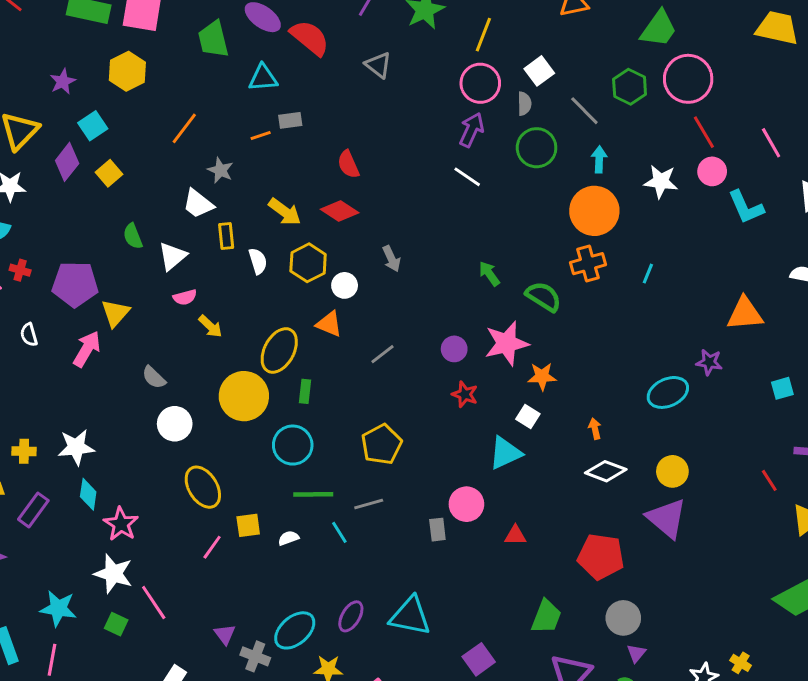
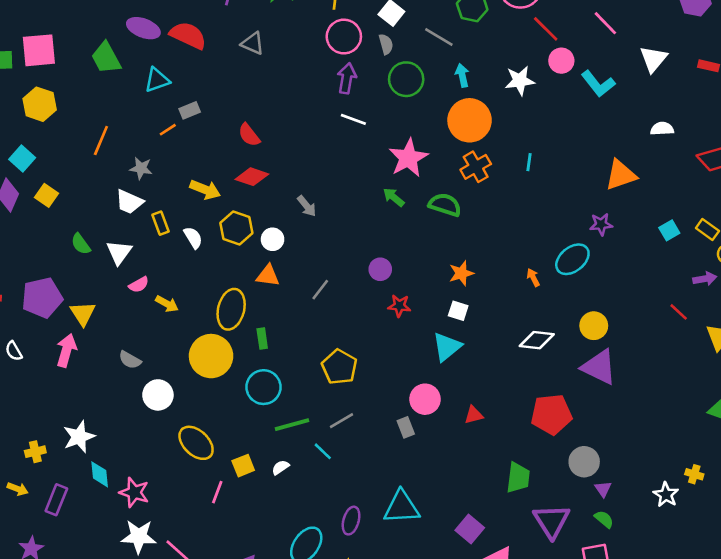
pink star: (507, 343) -> (408, 158), moved
orange arrow: (595, 429) -> (533, 277), moved

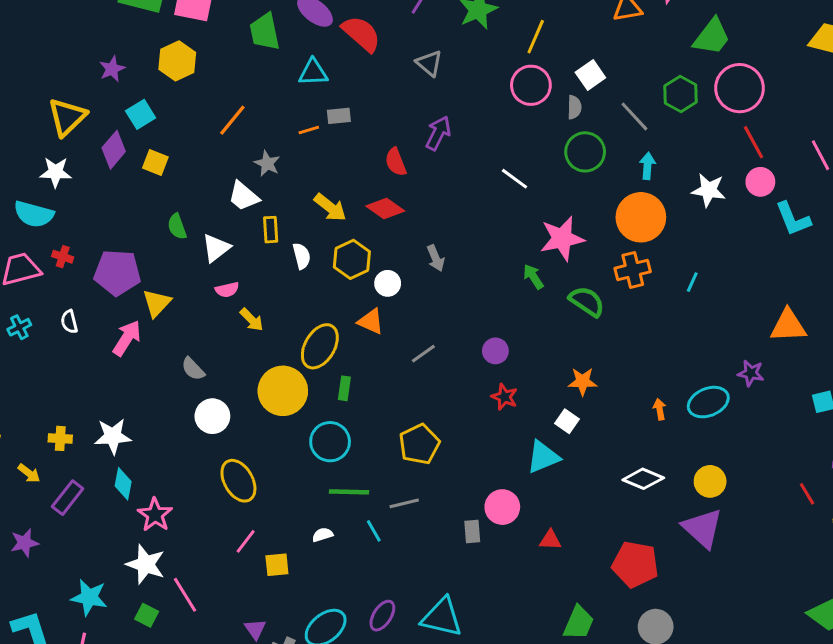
purple arrow: (347, 78) -> (438, 133), moved
yellow square: (47, 195) -> (155, 163), turned -30
yellow square: (243, 466) -> (277, 565), moved

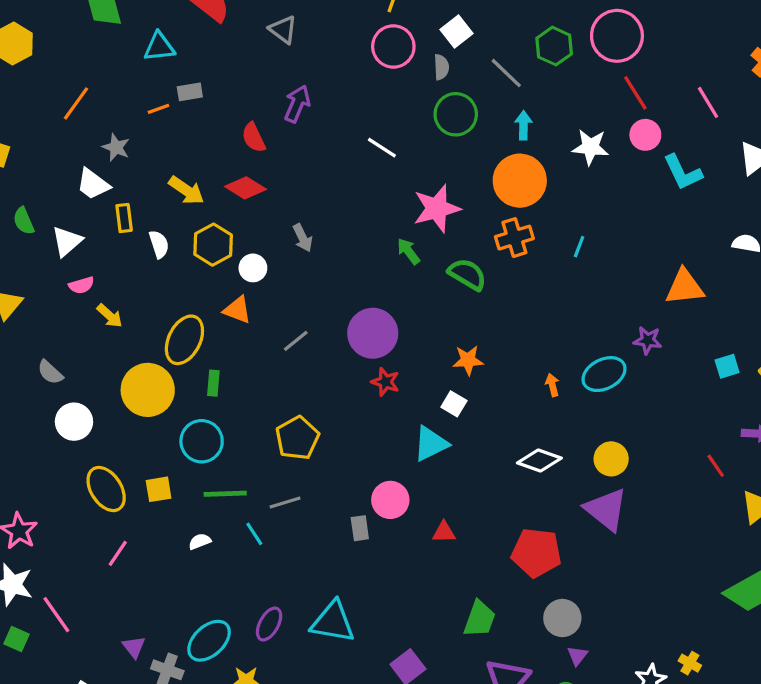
purple circle: (495, 351) -> (373, 333), size x1.8
yellow square: (277, 565) -> (159, 489), moved

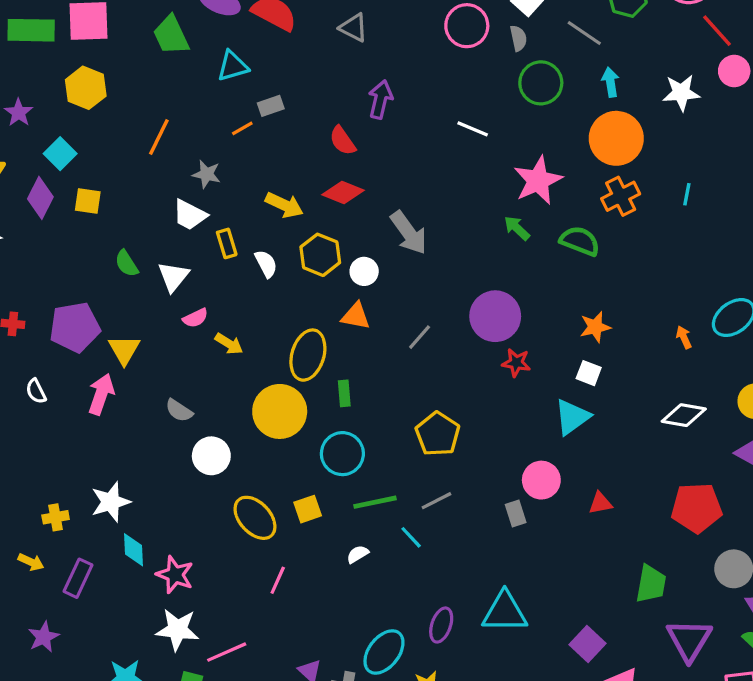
gray arrow: (303, 238) -> (409, 233), size x1.6
pink line: (56, 615) -> (227, 652), turned -69

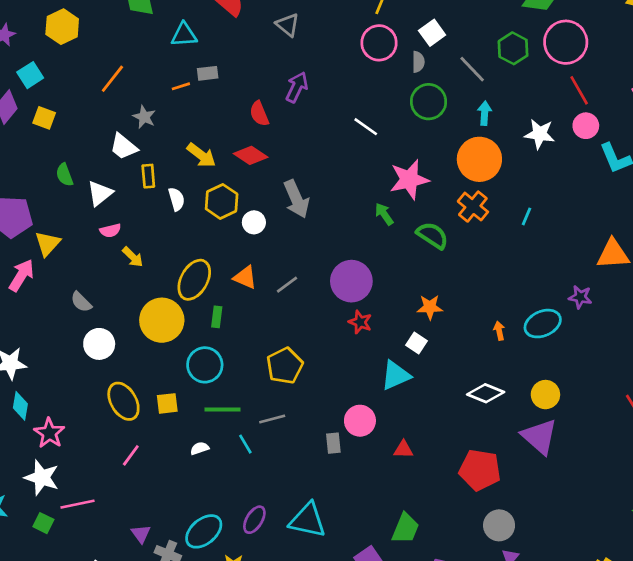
orange cross: (621, 196) -> (473, 207), turned -36
orange triangle: (356, 316) -> (245, 277), moved
green trapezoid: (651, 584) -> (405, 528), moved

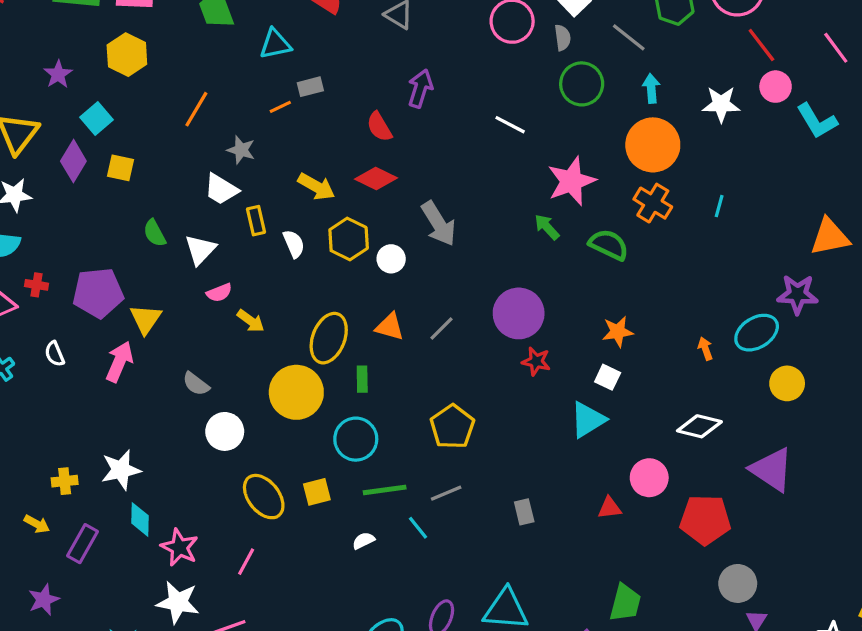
purple star: (580, 297) -> (797, 294), size x1.4
yellow circle: (545, 395) -> (787, 383), moved
pink circle: (360, 421) -> (649, 478), moved
pink line: (131, 455) -> (246, 562), moved

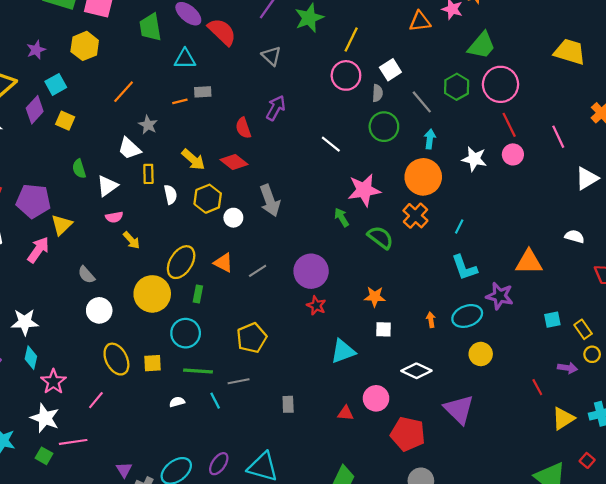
cyan L-shape: (817, 121) -> (464, 268), moved
white square: (608, 377) -> (383, 329), moved, turned -35

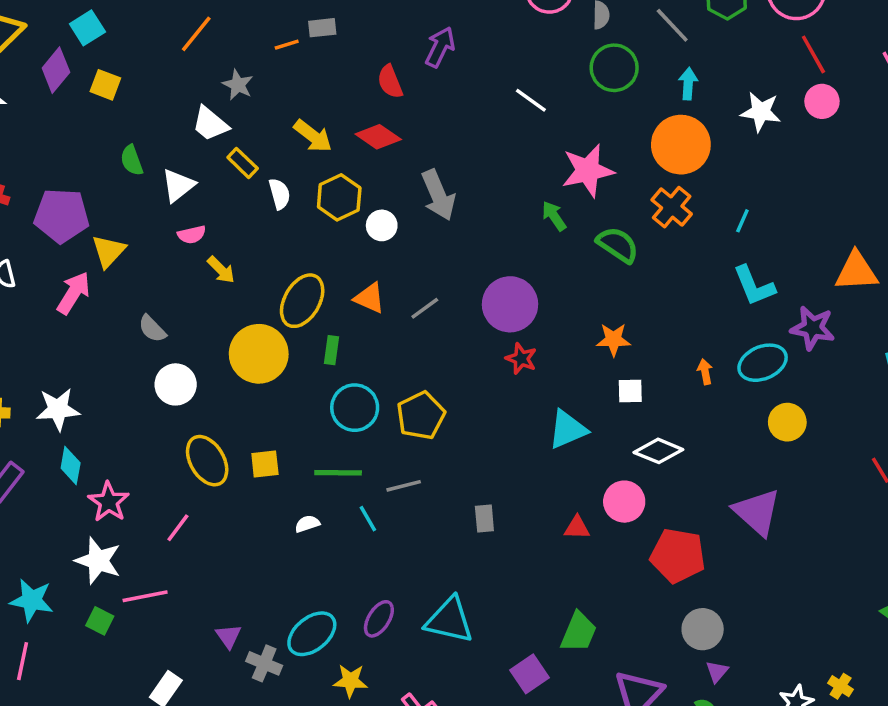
yellow rectangle: (148, 174) -> (243, 163), turned -42
cyan circle: (186, 333) -> (355, 408), moved
white diamond: (416, 371) -> (658, 451), moved

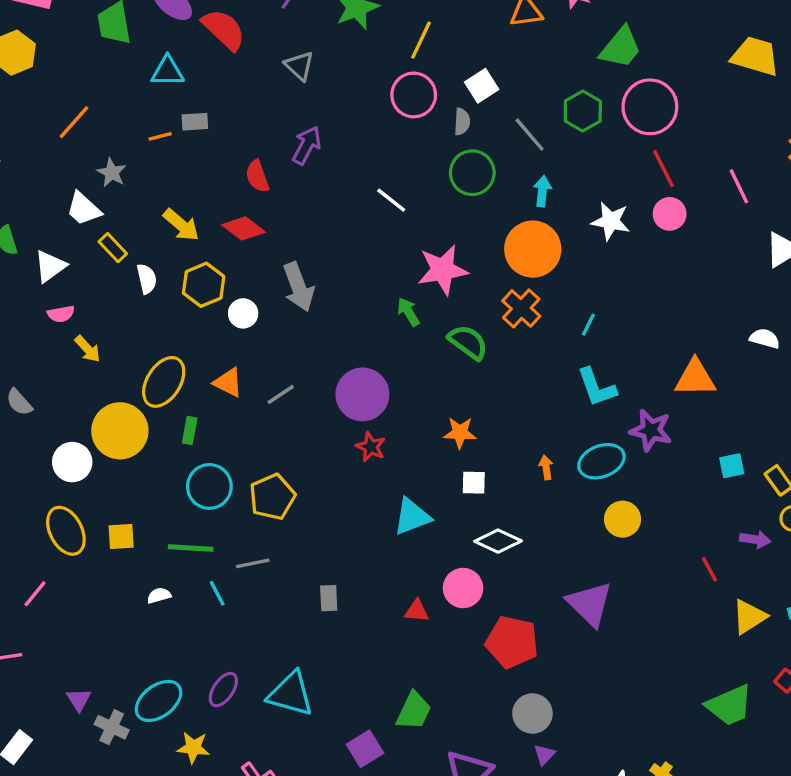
white circle: (176, 384) -> (72, 462), moved

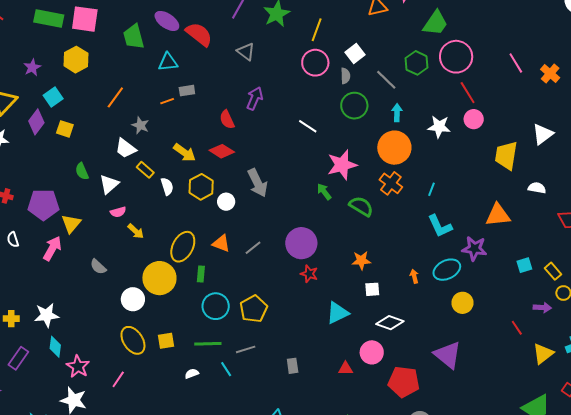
yellow trapezoid: (755, 56) -> (506, 156), moved, turned -92
pink line: (739, 186) -> (516, 63), moved

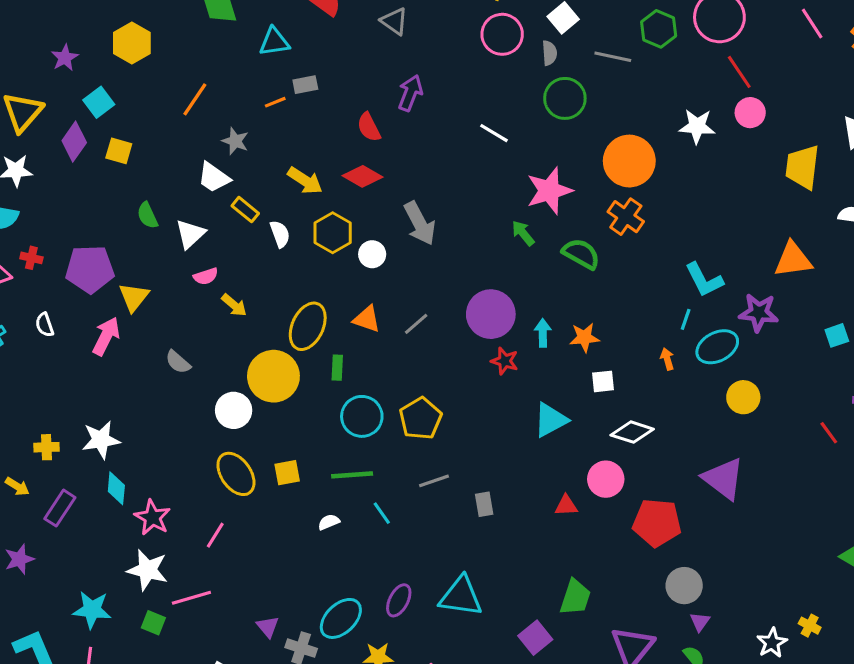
gray line: (386, 80) -> (613, 57), turned -30
cyan arrow: (397, 113) -> (543, 333), moved
cyan line: (432, 189) -> (686, 319), moved
gray line: (246, 349) -> (434, 481), moved

